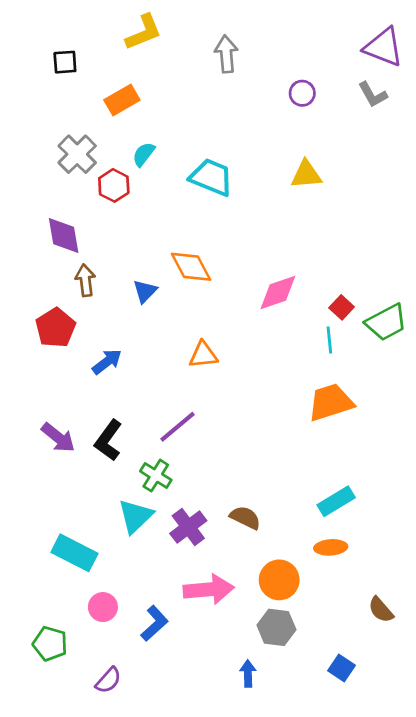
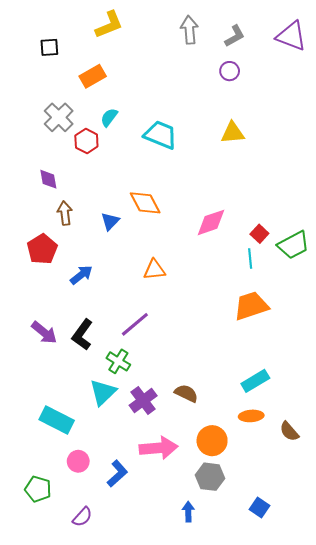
gray arrow: (226, 54) -> (189, 30), moved
gray L-shape: (373, 95) -> (235, 36), moved, turned -90
purple diamond: (64, 236) -> (48, 179), size x0.7
brown semicircle: (381, 610) -> (289, 431), moved

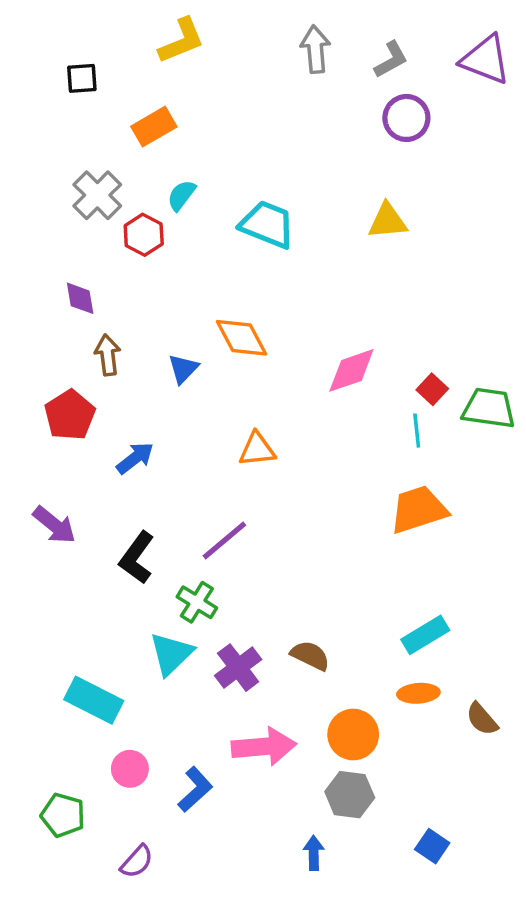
purple circle: (230, 71) -> (406, 118), moved, size x1.4
green trapezoid: (293, 245) -> (489, 408), turned -144
purple arrow: (44, 333) -> (54, 525), moved

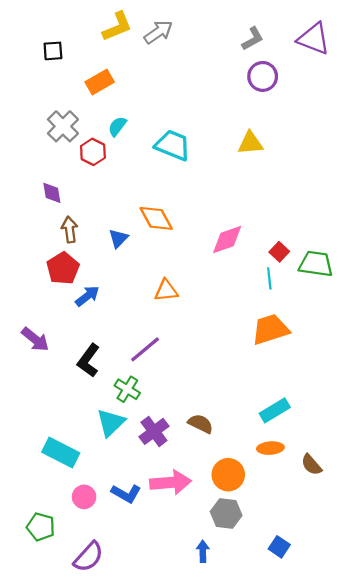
gray arrow: (315, 49) -> (158, 32), moved, turned 60
red pentagon: (70, 415) -> (63, 268), moved
blue L-shape: (195, 789) -> (126, 494), moved, turned 72
purple semicircle: (137, 862) -> (88, 557), size x1.4

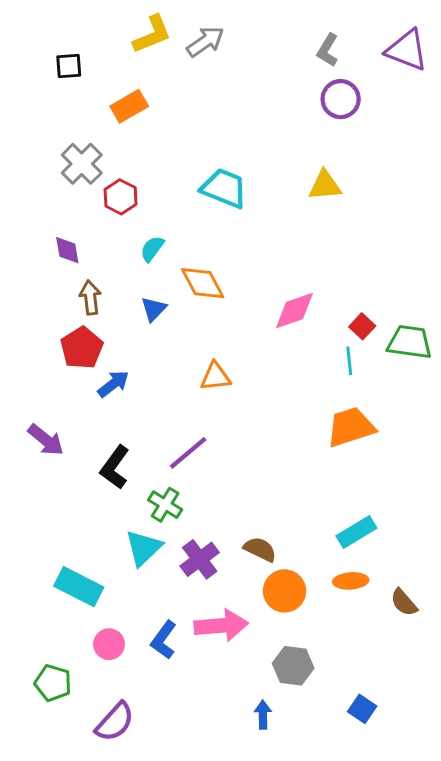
gray L-shape: (253, 39) -> (328, 50), turned 150
cyan semicircle: (117, 126) -> (152, 249), moved
orange circle: (228, 475) -> (285, 591), moved
blue L-shape: (126, 494) -> (164, 640), turned 96

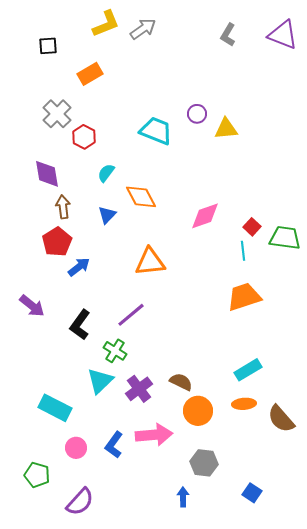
purple circle: (341, 99) -> (197, 114), moved, size x0.7
purple diamond: (67, 250) -> (47, 174), size x1.4
orange triangle: (215, 377) -> (150, 262), size x1.4
brown semicircle: (404, 602) -> (281, 419), size x1.4

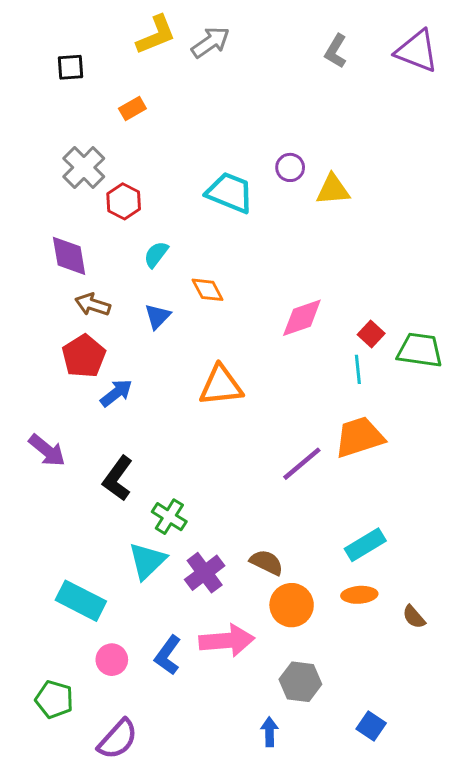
orange rectangle: (90, 74) -> (132, 109), size x0.7
orange diamond: (141, 197) -> (208, 290), size x0.7
brown arrow: (63, 207) -> (93, 305), turned -65
purple line: (131, 315) -> (302, 464), moved
brown semicircle: (281, 419) -> (414, 617), size x0.6

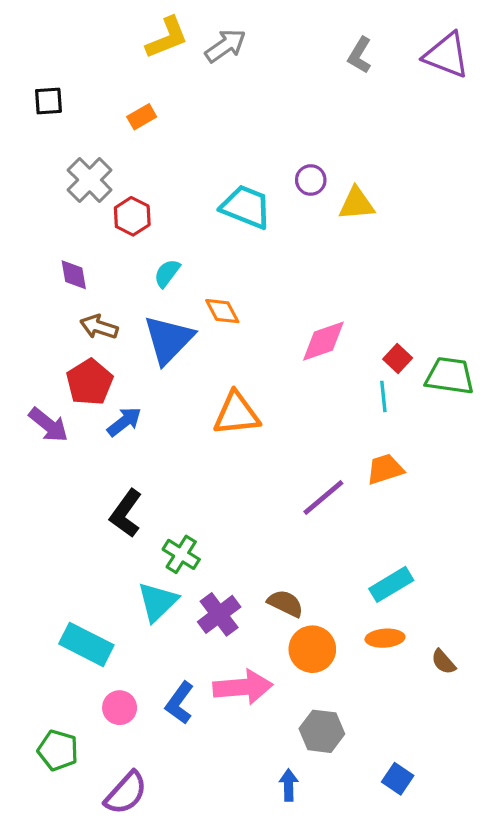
black square: (71, 67) -> (48, 101), moved
purple diamond: (69, 256) -> (74, 275), size x0.7
blue triangle: (157, 316) -> (169, 340), size x1.8
orange trapezoid: (359, 437) -> (385, 469), size x0.7
purple arrow: (47, 450) -> (48, 425), moved

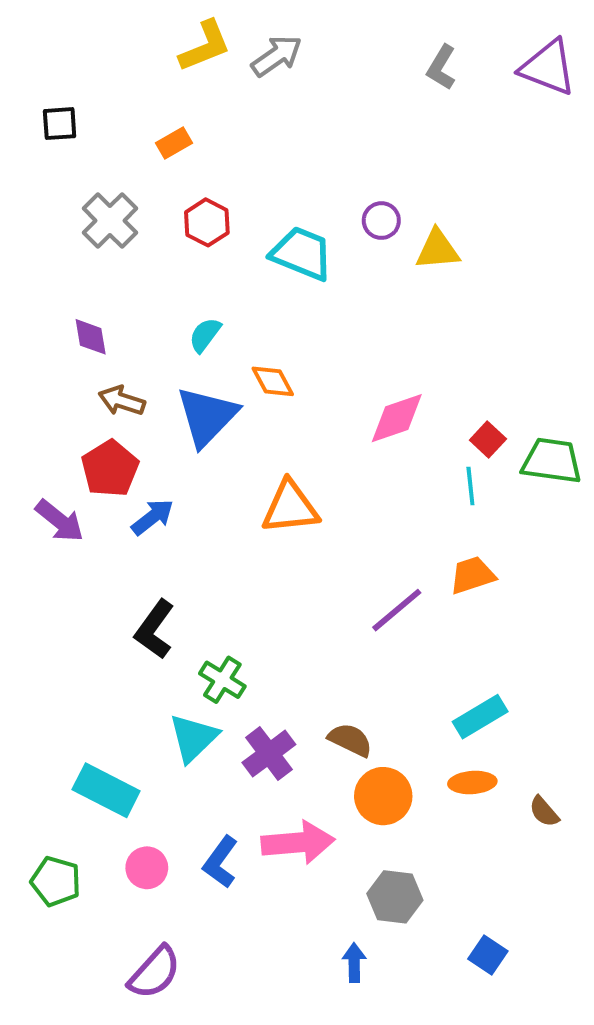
red hexagon: (132, 216) -> (207, 222), moved
green pentagon: (58, 750) -> (56, 881), moved

